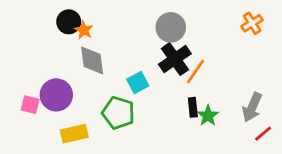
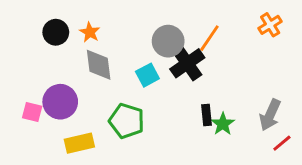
black circle: (69, 22) -> (56, 32), moved
gray circle: (171, 27) -> (168, 41), moved
orange line: (196, 71) -> (209, 38), moved
cyan square: (138, 83) -> (147, 75), moved

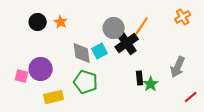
gray diamond: (99, 65) -> (82, 53), moved
gray arrow: (270, 115) -> (178, 67), moved

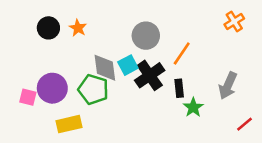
orange line: (142, 26) -> (182, 54), moved
black cross: (127, 43) -> (150, 75), moved
black rectangle: (140, 78) -> (179, 88), moved
green pentagon: (86, 82) -> (93, 89), moved

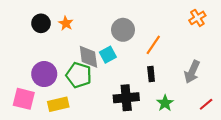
black cross: (150, 75) -> (126, 98), moved, turned 30
pink square: (28, 97) -> (24, 99), moved, size x1.5
green star: (193, 107) -> (165, 103), moved

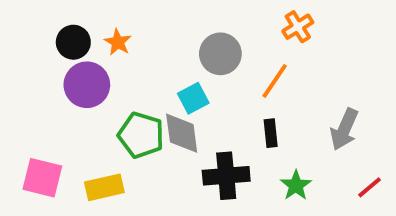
orange cross: (197, 18) -> (298, 27), moved
gray diamond: (88, 57) -> (182, 133), moved
purple circle: (44, 74) -> (87, 85), moved

